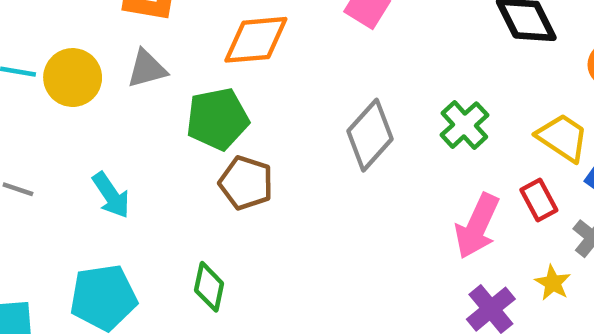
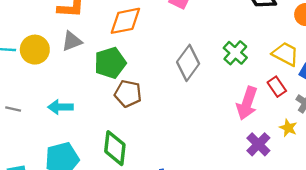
cyan arrow: (111, 195) -> (60, 107), turned 130
green diamond: (209, 287) -> (115, 148), size x1.4

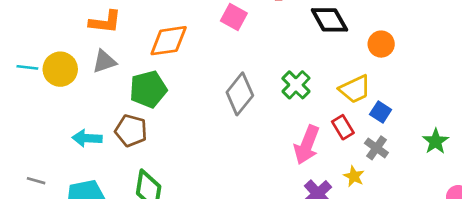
yellow trapezoid: (285, 54) -> (355, 89), turned 124
brown pentagon: (128, 94) -> (131, 131), moved
gray line: (13, 109) -> (36, 181), moved

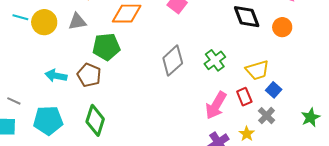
orange circle: (381, 44) -> (282, 27), moved

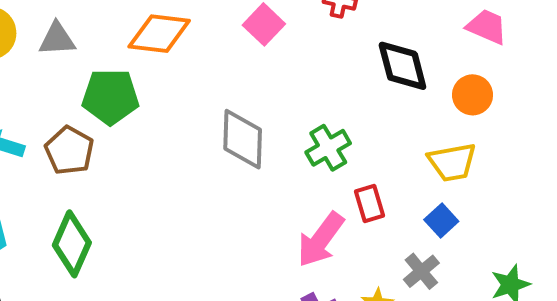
gray diamond: (173, 61) -> (243, 139), turned -52
yellow trapezoid: (257, 70) -> (452, 162), moved
red rectangle: (244, 97) -> (369, 204), moved

